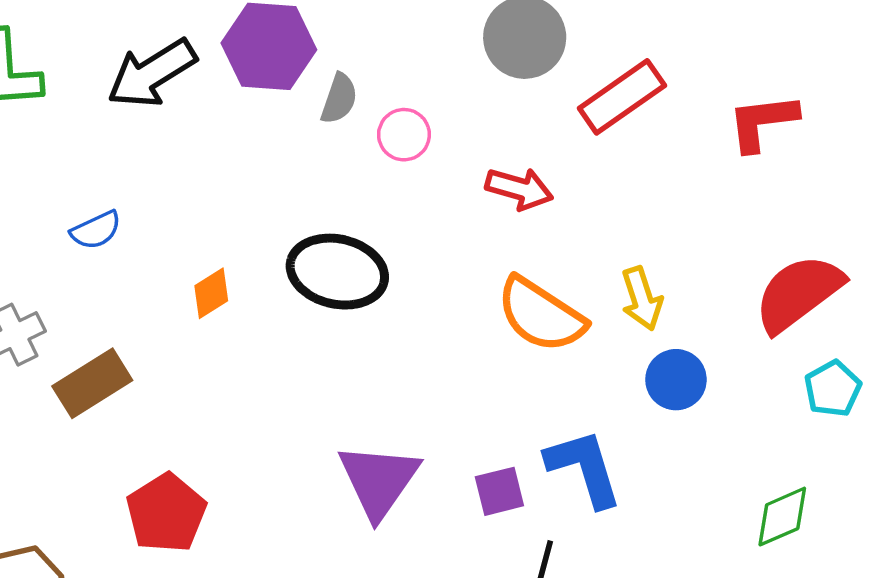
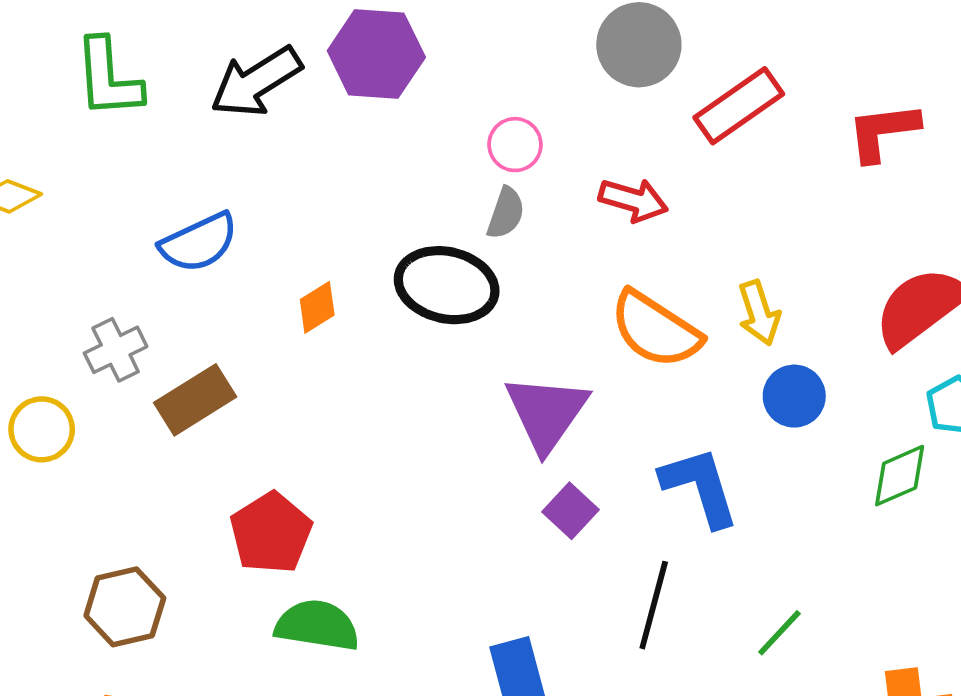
gray semicircle: (339, 99) -> (506, 213), moved
blue semicircle: (96, 230) -> (199, 243), size x1.5
purple triangle: (379, 481) -> (546, 413), moved
purple square: (499, 491) -> (570, 511), moved, turned -33
green diamond: (782, 517) -> (900, 476), moved

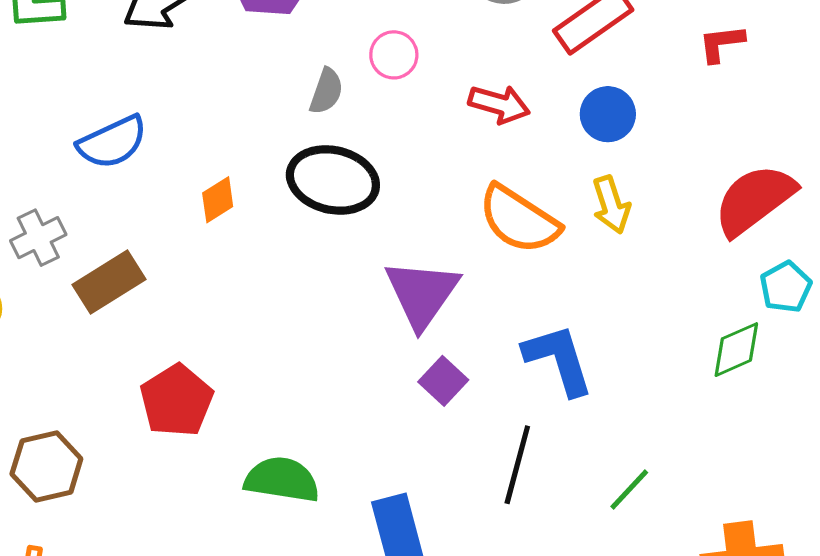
red L-shape: (883, 132) -> (721, 43), size x0.7
gray semicircle: (506, 213) -> (326, 91), moved
blue circle: (794, 396) -> (608, 114), moved
green semicircle: (317, 625) -> (282, 480), moved

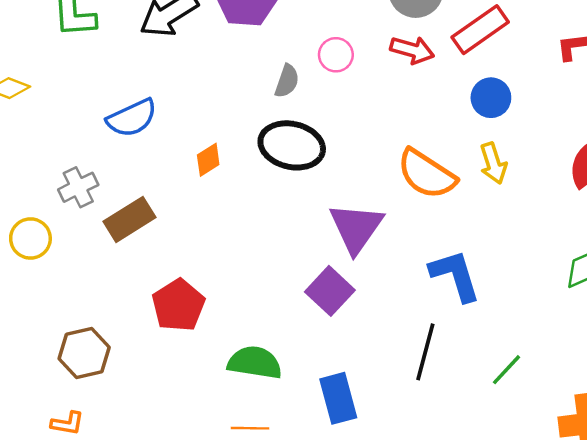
red arrow: (499, 104) -> (412, 50), moved
purple square: (443, 381) -> (330, 291), moved, size x1.4

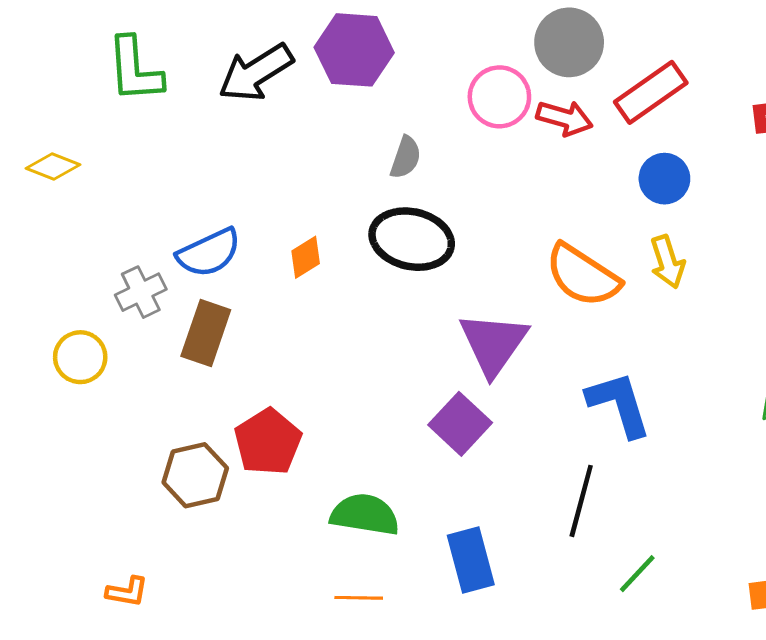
pink circle: (336, 55) -> (499, 97), moved, size x1.4
blue semicircle: (132, 118) -> (209, 253), moved
brown rectangle: (129, 219) -> (206, 333), turned -39
brown hexagon: (84, 353) -> (195, 475), moved
green line: (506, 370) -> (637, 574), moved

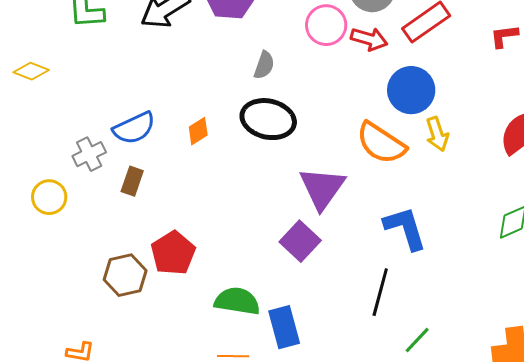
blue circle: (664, 179) -> (411, 90), moved, size x1.4
brown rectangle: (206, 333) -> (132, 181), size x0.7
blue rectangle: (471, 560) -> (284, 327), moved

